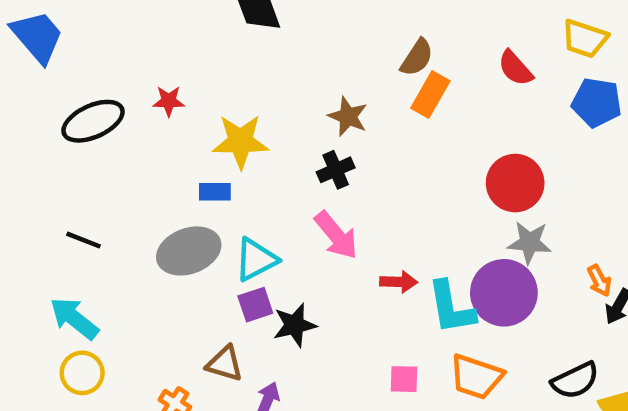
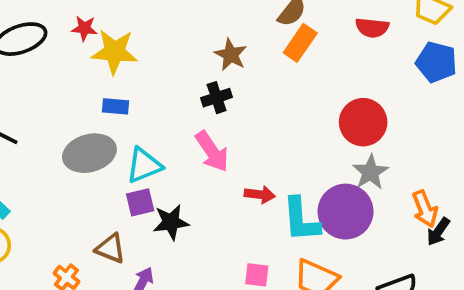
red semicircle: (515, 68) -> (372, 28), turned -48
yellow star: (240, 141) -> (115, 52), moved
gray star: (530, 243) -> (370, 172), turned 30
orange arrow: (599, 281) -> (425, 209), size x1.4

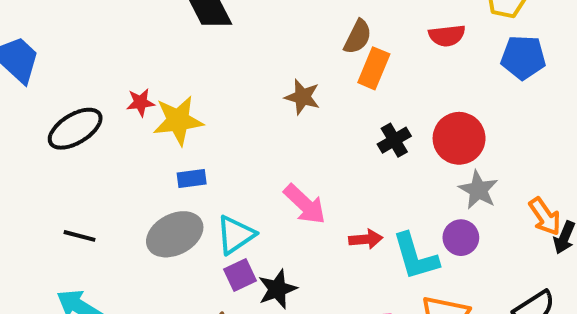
black cross: (217, 98) -> (394, 140), moved
purple circle: (346, 212) -> (461, 238), size x0.6

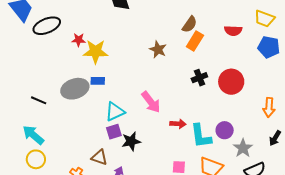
black ellipse: (75, 129) -> (47, 26), moved
gray star: (478, 190) -> (243, 148), moved
orange arrow: (545, 216) -> (269, 107), moved, turned 30
gray ellipse: (175, 234) -> (75, 89), moved

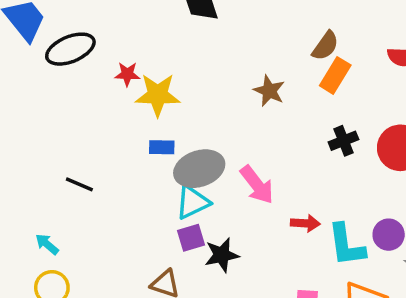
gray ellipse: (75, 89) -> (199, 169), moved
black line: (39, 100) -> (79, 184), moved
cyan arrow: (33, 135) -> (47, 244), size x0.6

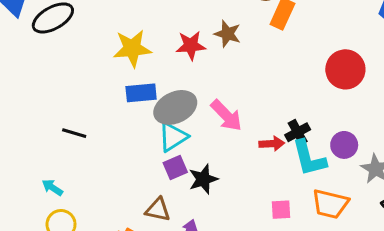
red star: (127, 74) -> (191, 45), moved, size x1.4
black cross: (343, 141) -> (298, 132), moved
blue rectangle: (162, 147) -> (141, 93), size x1.4

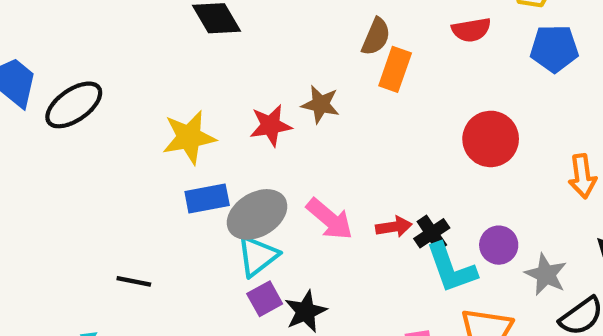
black line: (74, 133) -> (134, 281), moved
red arrow: (272, 144) -> (394, 227), moved

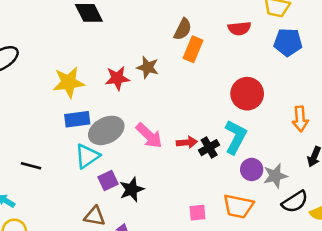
purple circle: (499, 245) -> (252, 169), moved
cyan triangle: (258, 256) -> (87, 156), moved
cyan L-shape: (451, 268) -> (236, 137), moved, turned -136
gray star: (546, 274) -> (275, 176), turned 30

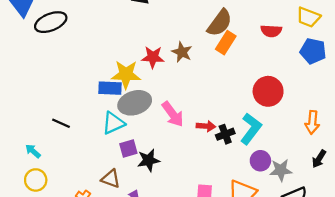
brown semicircle: (183, 29) -> (220, 23), size x1.4
yellow star: (69, 82) -> (126, 74), moved

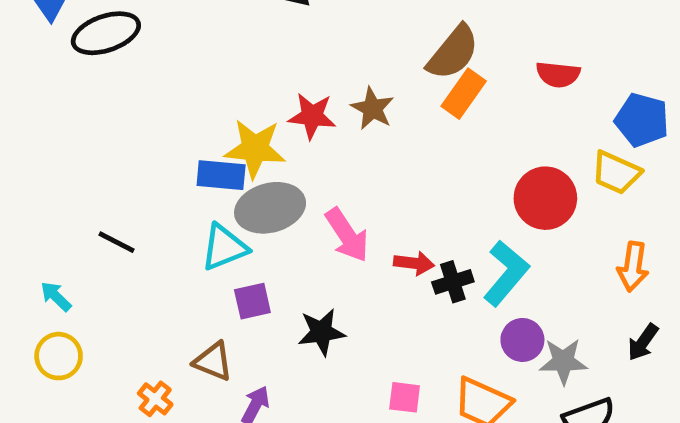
yellow trapezoid: (308, 17) -> (616, 173), moved
black star: (149, 160) -> (321, 332), moved

